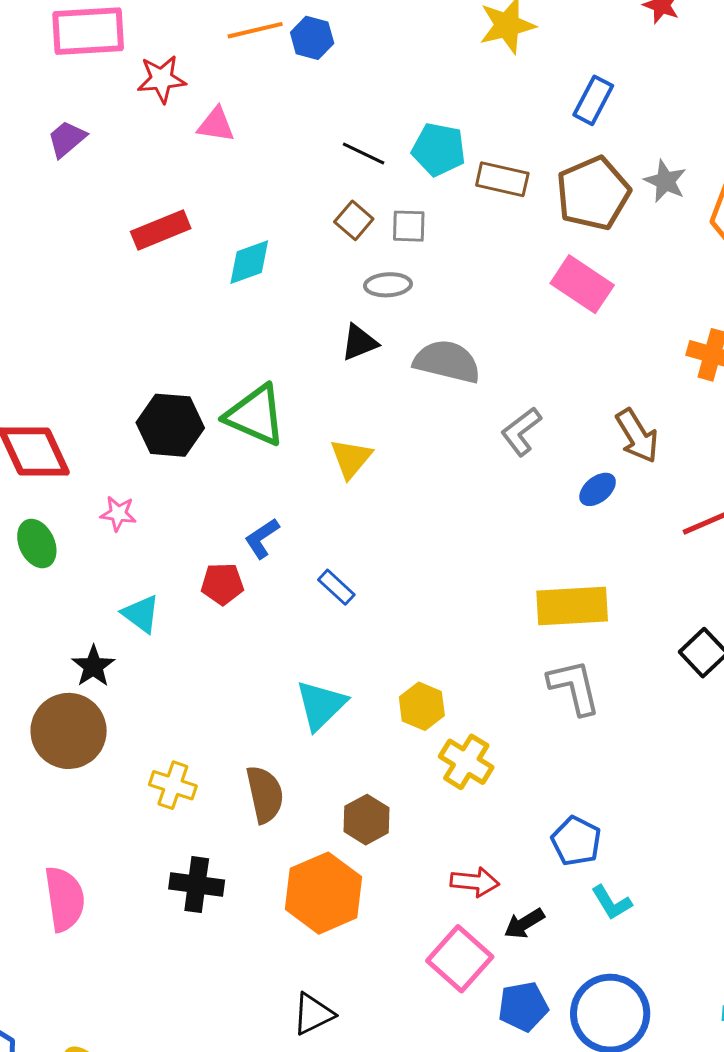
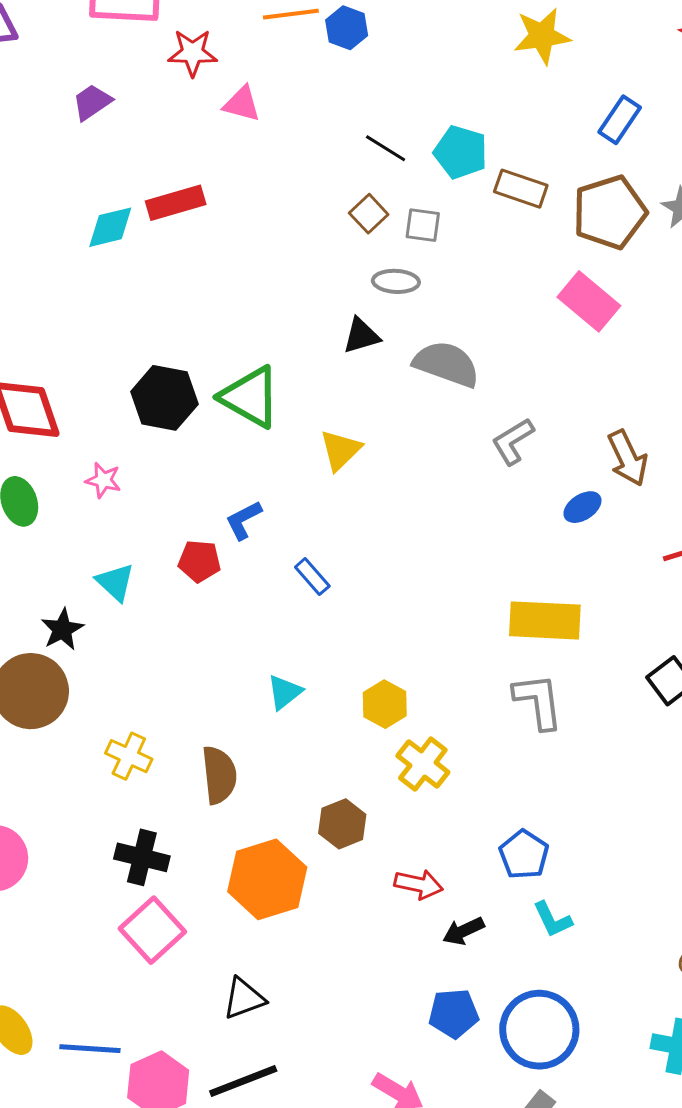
cyan diamond: (249, 262) -> (110, 227), moved
cyan triangle: (321, 705) -> (284, 692), size x0.7
brown hexagon: (366, 820) -> (342, 824), moved
pink square: (460, 959) -> (152, 930), moved

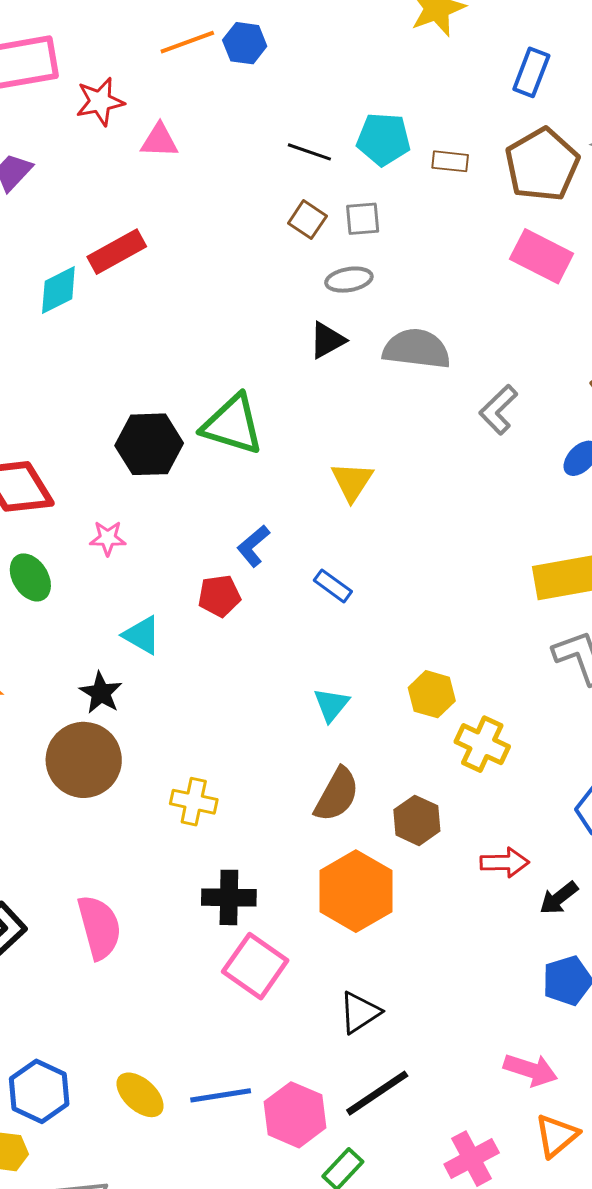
brown rectangle: (521, 189) -> (450, 161), size x0.7
yellow triangle: (341, 450) -> (352, 481), moved
brown semicircle: (219, 775) -> (337, 795), moved, turned 48

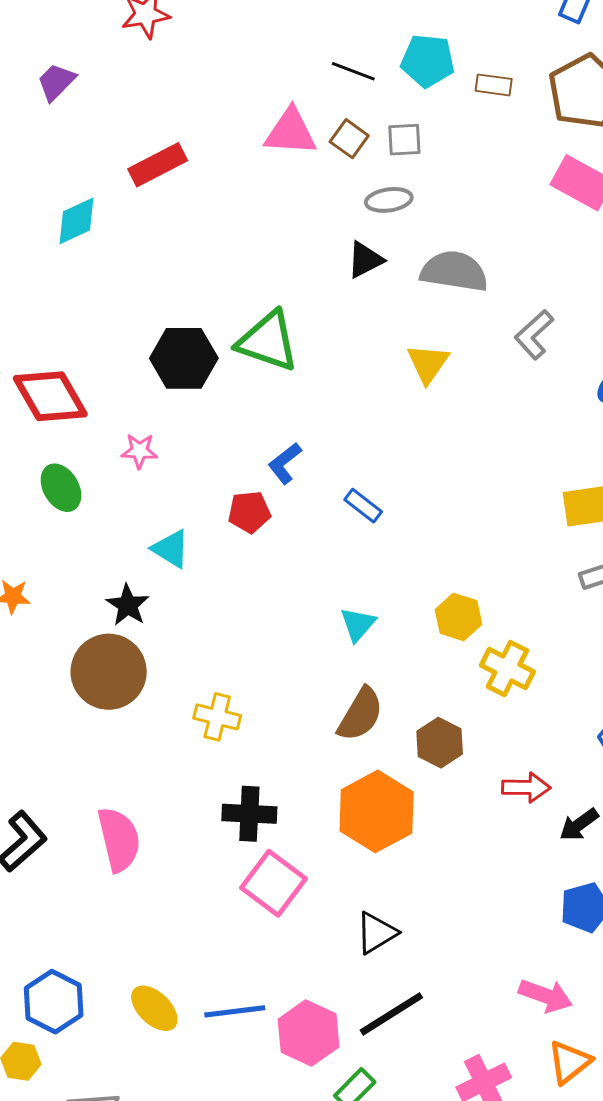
pink triangle: (159, 141) -> (291, 132), moved, size x1.4
cyan diamond: (58, 290) -> (76, 221), moved
yellow triangle: (352, 481) -> (428, 364), moved

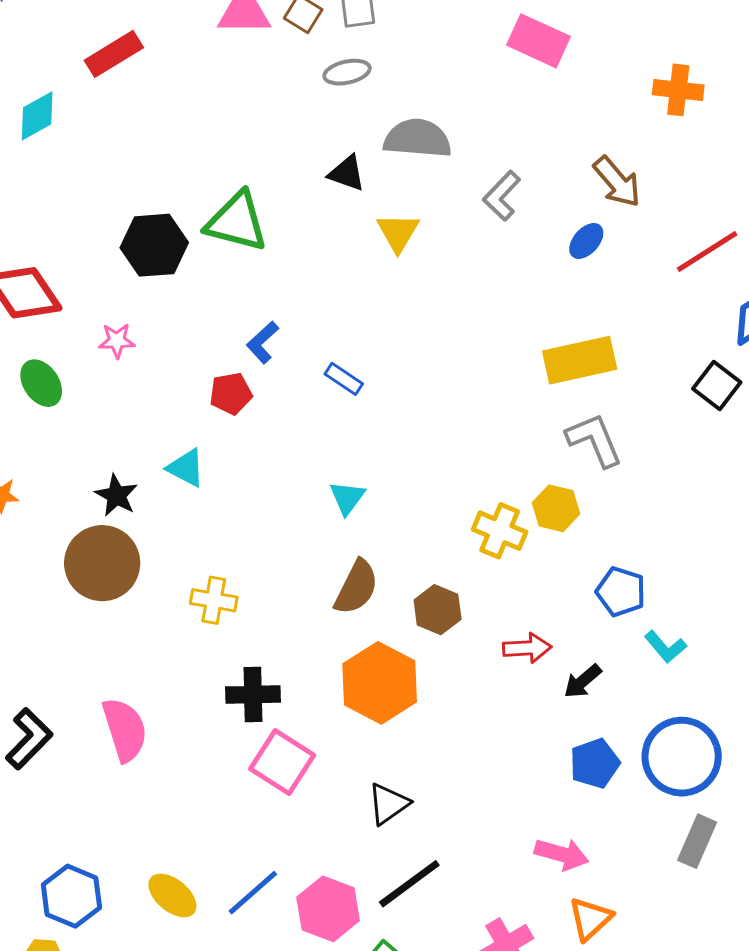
black triangle: (365, 260) -> (347, 173), moved, turned 51
cyan triangle: (171, 549) -> (186, 468), moved
yellow hexagon: (459, 617) -> (556, 508), moved
blue line: (235, 1011) -> (253, 893), turned -30

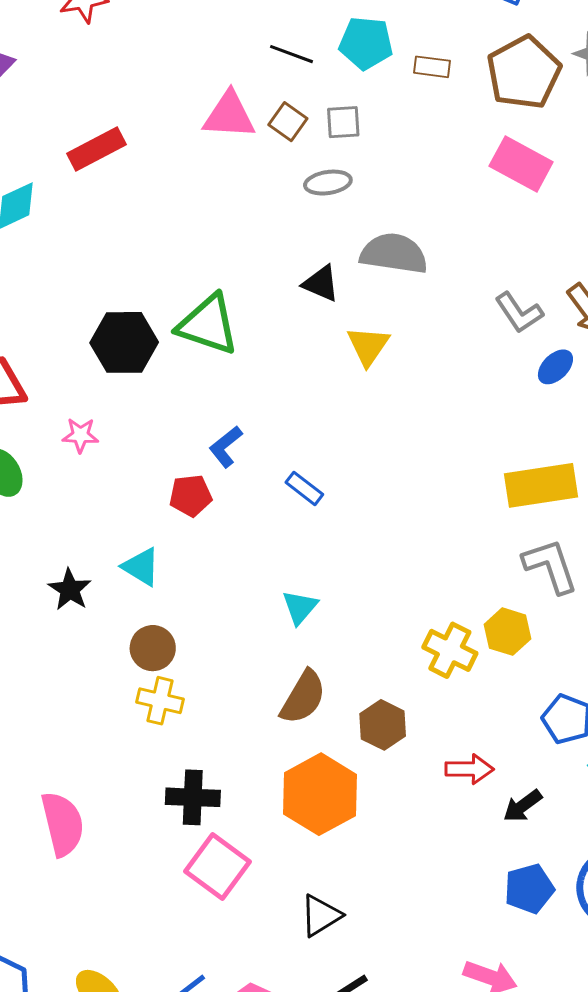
gray L-shape: (502, 196) -> (519, 313), moved, turned -81
brown circle: (102, 563) -> (153, 648), moved, size x0.6

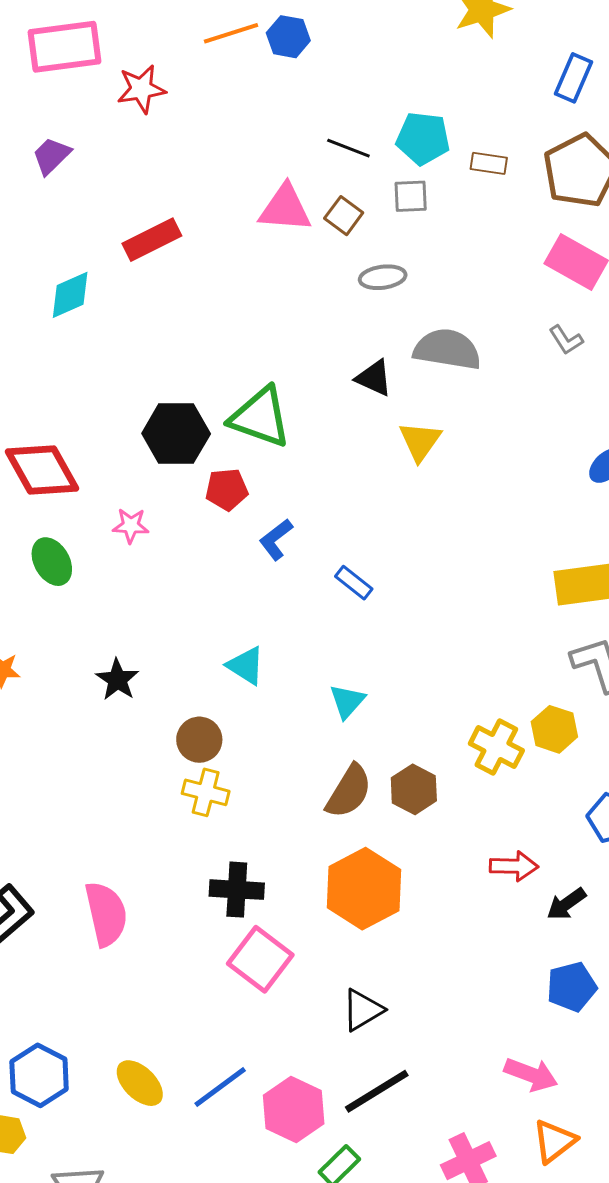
gray square: (343, 122) -> (411, 196), moved
gray L-shape: (519, 313) -> (566, 340), moved, size x0.7
red pentagon: (191, 496) -> (227, 489), moved
cyan triangle: (141, 567) -> (246, 666), moved
brown hexagon: (383, 725) -> (414, 789), moved

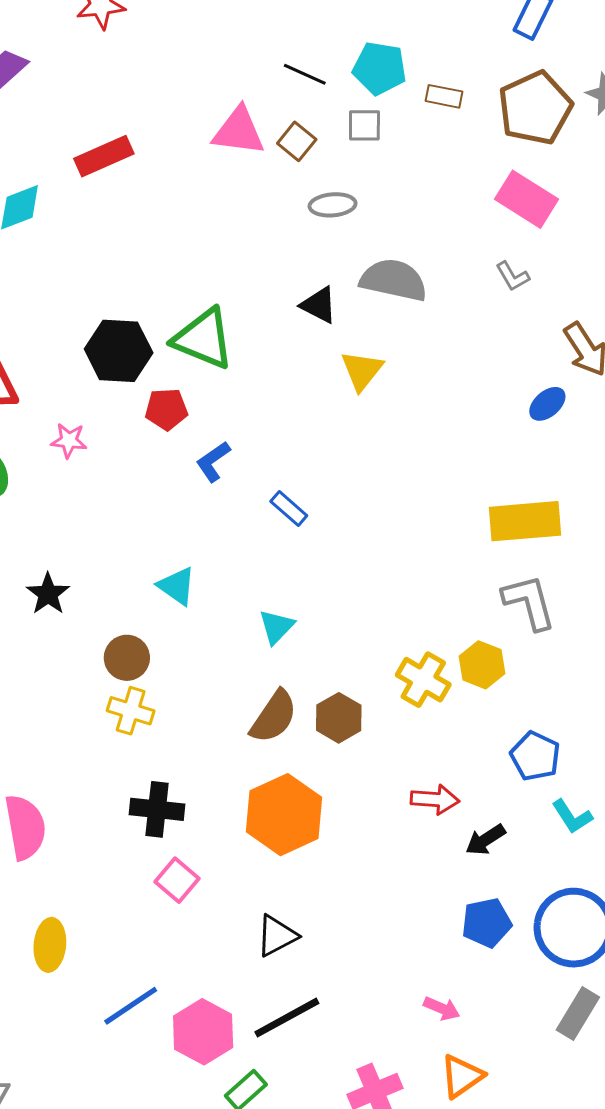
pink square: (260, 959) -> (177, 880), size x0.7
pink arrow: (531, 1074) -> (442, 1008), size x0.7
yellow ellipse: (140, 1083) -> (50, 945), moved, turned 48

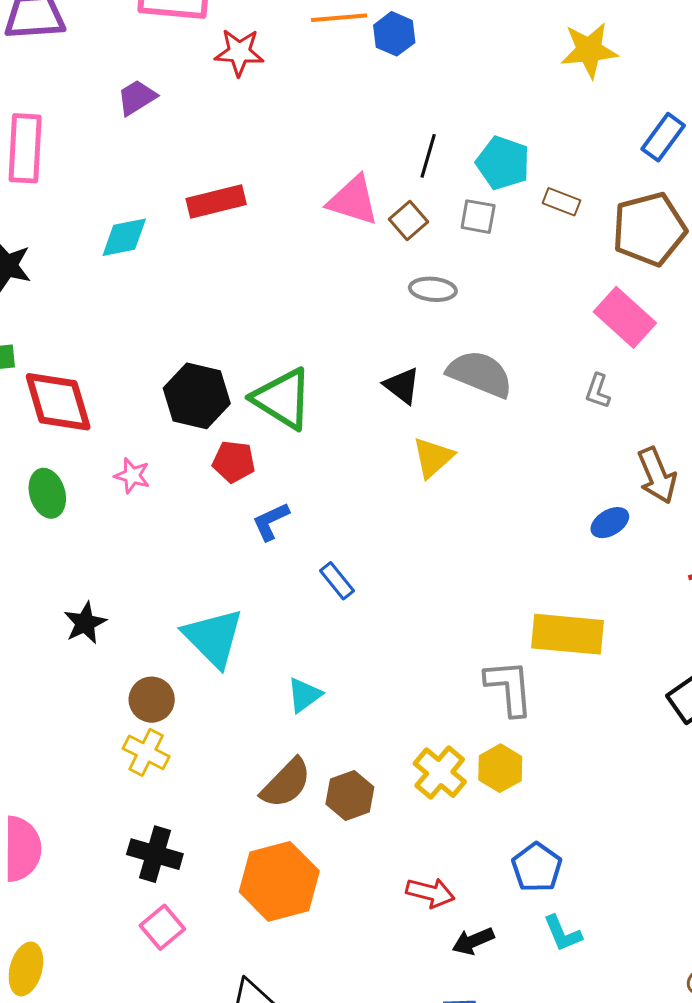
black line: (305, 74) -> (428, 156), turned 72
gray L-shape: (513, 276) -> (598, 391), turned 39
cyan triangle: (177, 586) -> (213, 638), size x1.6
gray L-shape: (529, 602) -> (509, 688), moved

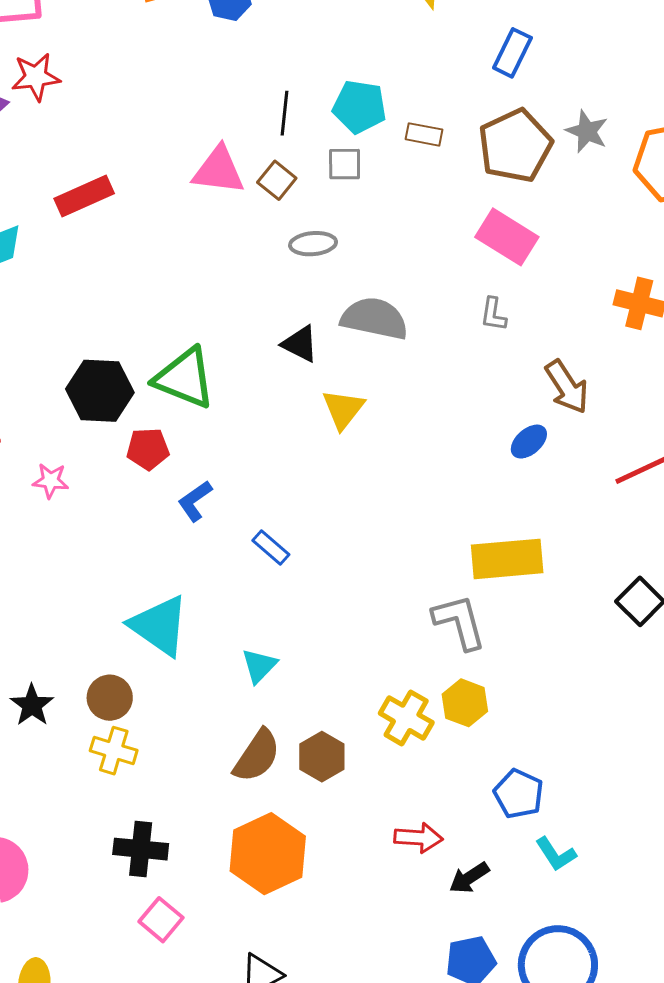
red star: (239, 52) -> (36, 77), moved
black star: (85, 623) -> (32, 705), moved

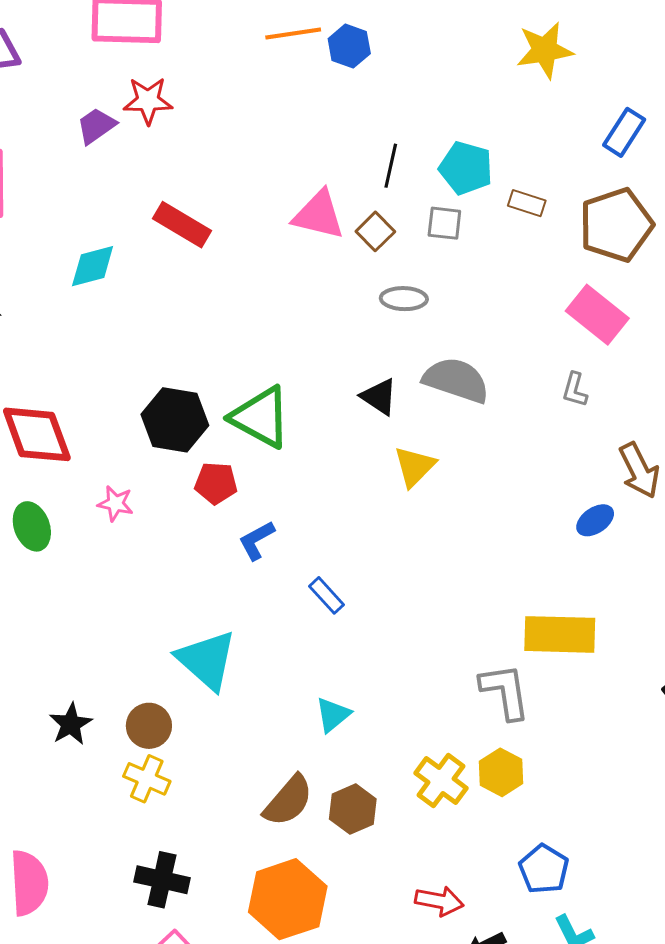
red rectangle: (84, 196) -> (182, 225), turned 48
cyan triangle: (259, 666) -> (333, 715), moved

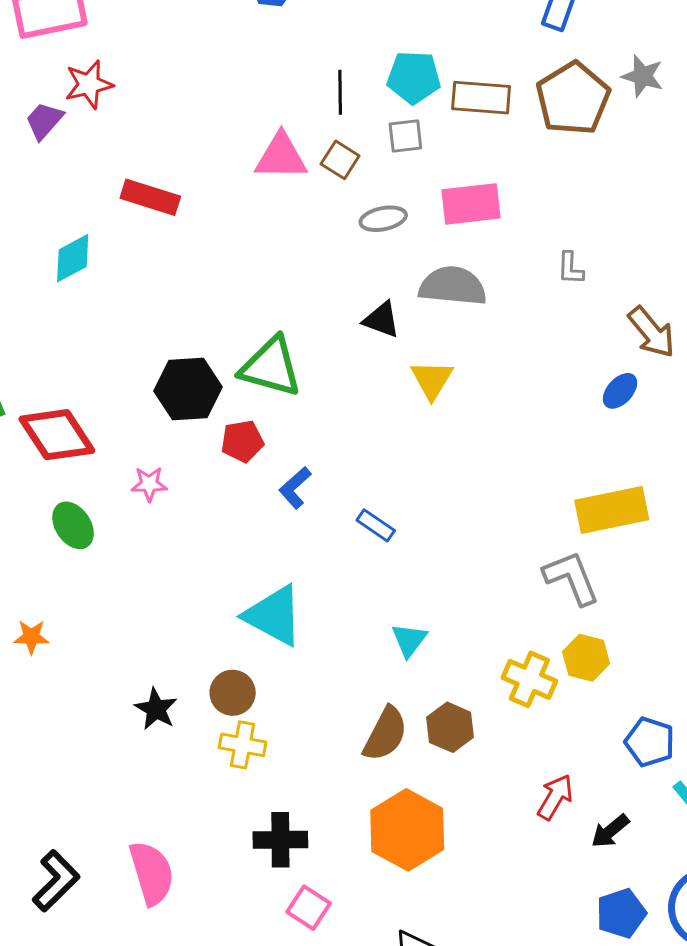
brown rectangle: (527, 203) -> (481, 98), size x1.6
pink rectangle: (597, 315) -> (471, 204), moved, turned -32
red arrow: (439, 901) -> (555, 797), turned -57

